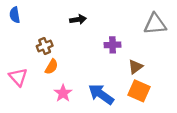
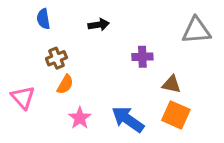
blue semicircle: (15, 15) -> (43, 19), moved
brown triangle: (136, 67) -> (172, 84), turned 49

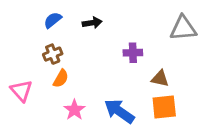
blue semicircle: (43, 19) -> (53, 20), moved, turned 60
orange square: (176, 115) -> (164, 107), turned -30

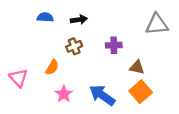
blue semicircle: (53, 20) -> (45, 17), turned 42
brown cross: (53, 54) -> (74, 46), moved
orange square: (164, 107) -> (141, 92), turned -35

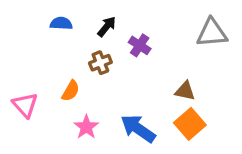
black arrow: (79, 20) -> (107, 27), turned -42
purple cross: (114, 45) -> (140, 45), moved, turned 35

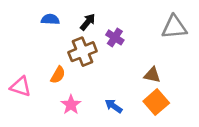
brown cross: (100, 63) -> (83, 52), size x1.5
pink triangle: (25, 105) -> (21, 87), turned -30
blue arrow: (138, 129) -> (114, 106), size x0.6

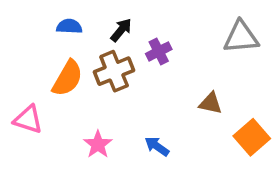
purple cross: (115, 37) -> (159, 51), turned 30
orange semicircle: (58, 75) -> (68, 78), moved, size x1.5
orange square: (156, 102) -> (252, 137), moved

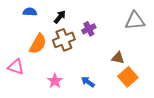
blue semicircle: (69, 26) -> (30, 12), moved
black arrow: (121, 30) -> (60, 17), moved
orange square: (252, 137) -> (128, 77), moved

